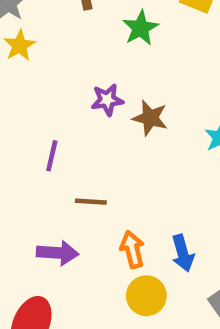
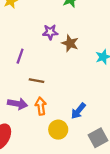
orange arrow: (132, 249) -> (41, 106), moved
blue arrow: (183, 253) -> (78, 111), turned 49

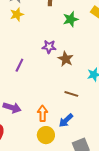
brown line: (36, 81) -> (71, 94), moved
orange arrow: (41, 106) -> (43, 113), moved

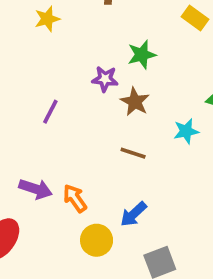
green star: (71, 19) -> (142, 55), moved
brown line: (71, 94) -> (133, 153), moved
orange arrow: (43, 113) -> (75, 198), moved, turned -35

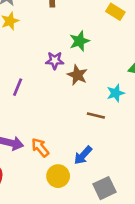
brown line: (133, 153) -> (96, 115), moved

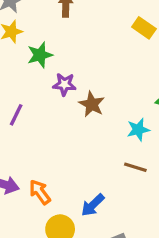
green star: (79, 41) -> (40, 55), moved
brown line: (96, 115) -> (135, 167), moved

